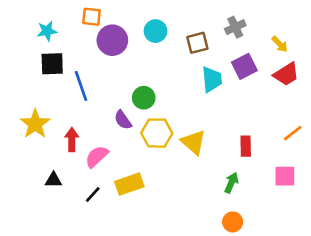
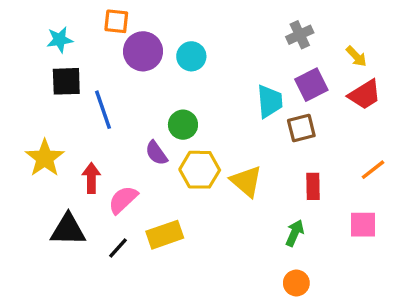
cyan circle: (156, 31) -> (191, 56), moved
brown square: (197, 43) -> (301, 128), moved
black triangle: (54, 180) -> (68, 230), size x1.6

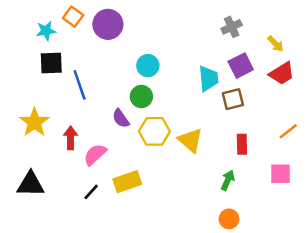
orange square: (116, 21) -> (73, 17), moved, turned 30
purple circle: (143, 51) -> (108, 24), moved
cyan circle: (191, 56) -> (148, 66), moved
black triangle: (68, 230) -> (31, 184), moved

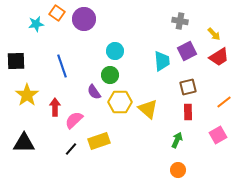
gray cross: (232, 27) -> (180, 21), turned 35
black square: (51, 63) -> (16, 61), moved
brown square: (233, 99) -> (188, 87), moved
pink square: (281, 174) -> (218, 135), turned -30

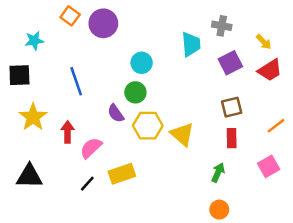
cyan star: (36, 24) -> (34, 41), moved
cyan trapezoid: (162, 61) -> (191, 44), moved

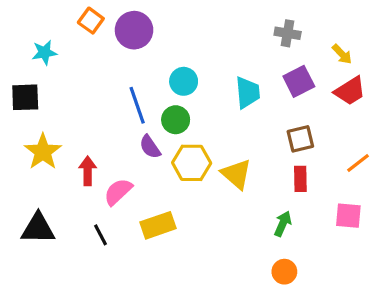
cyan trapezoid: (191, 44) -> (248, 93), moved
blue line: (76, 81) -> (137, 105), moved
pink square: (269, 166) -> (348, 216), turned 35
black line: (87, 184) -> (100, 235), moved, turned -70

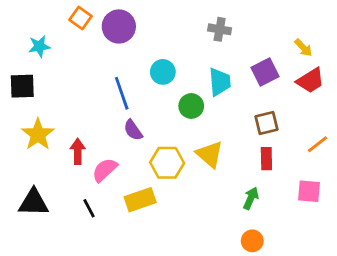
gray cross: (288, 33) -> (220, 29), moved
green circle: (176, 120) -> (191, 106), moved
yellow hexagon: (192, 163) -> (167, 163), moved

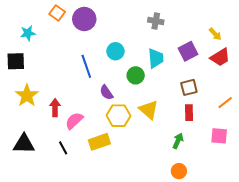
purple semicircle: (133, 130) -> (106, 93), moved

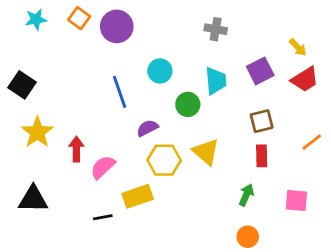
cyan star: (28, 33) -> (36, 19), moved
black square: (16, 61) -> (22, 85), turned 36
purple semicircle: (106, 93) -> (147, 128), turned 98
pink square: (219, 136) -> (296, 201), moved
black line: (63, 148) -> (103, 217), moved, turned -72

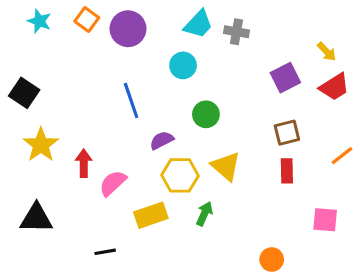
cyan star: (36, 19) -> (39, 21), turned 30
cyan circle: (160, 71) -> (183, 65), moved
cyan trapezoid: (216, 81) -> (198, 24), moved, turned 48
green arrow: (246, 195) -> (204, 214), moved
black line: (103, 217) -> (105, 252), moved

